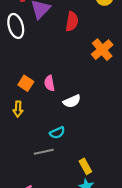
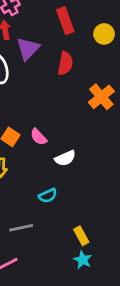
pink semicircle: (49, 83) -> (39, 137), turned -32
gray line: (44, 152) -> (21, 228), moved

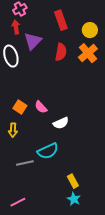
orange cross: (101, 97) -> (88, 53), moved
cyan semicircle: (48, 196) -> (48, 151), size x1.5
gray line: (21, 228) -> (25, 163), moved

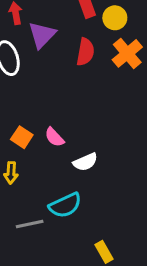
yellow circle: (90, 30) -> (115, 18), moved

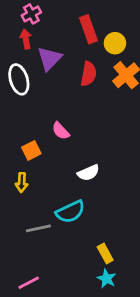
orange square: (22, 137) -> (31, 150), turned 30
pink semicircle: (54, 137) -> (61, 131), moved

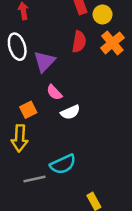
purple triangle: (49, 59) -> (44, 61), moved
white semicircle: (88, 173) -> (70, 112), moved
yellow arrow: (22, 182) -> (20, 138), size x1.5

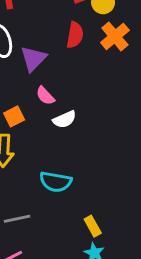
cyan semicircle: (63, 164) -> (56, 182), turned 35
gray line: (34, 179) -> (17, 219), moved

